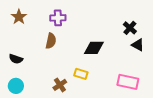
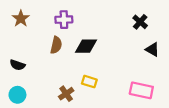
black cross: (130, 28) -> (140, 22), moved
black diamond: (94, 48) -> (86, 46), moved

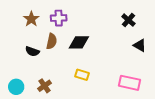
brown star: (21, 18) -> (31, 19), moved
black semicircle: (17, 65) -> (32, 51), moved
brown cross: (66, 94) -> (44, 86), moved

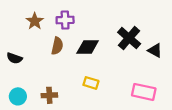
black cross: (128, 20) -> (129, 38), moved, size x1.5
black semicircle: (32, 51) -> (15, 58), moved
brown cross: (44, 86) -> (49, 95), turned 32

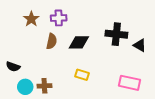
black cross: (129, 38) -> (116, 34), turned -35
black semicircle: (15, 58) -> (13, 67), moved
cyan circle: (18, 96) -> (25, 87), moved

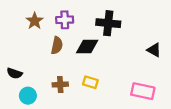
black cross: (116, 34) -> (108, 23), moved
brown cross: (44, 86) -> (60, 84), moved

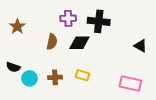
purple cross: (65, 20) -> (68, 18), moved
brown star: (35, 21) -> (17, 26), moved
cyan circle: (28, 96) -> (30, 78), moved

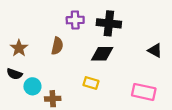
brown star: (17, 26) -> (19, 48), moved
black diamond: (79, 43) -> (102, 54), moved
brown cross: (55, 77) -> (53, 99), moved

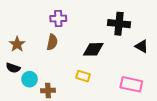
purple cross: (75, 20) -> (58, 18), moved
black cross: (109, 23) -> (119, 24), moved

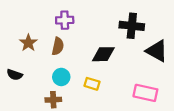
brown star: (17, 44) -> (28, 43), moved
black triangle: (142, 46) -> (157, 51), size x1.5
cyan circle: (30, 79) -> (61, 77), moved

